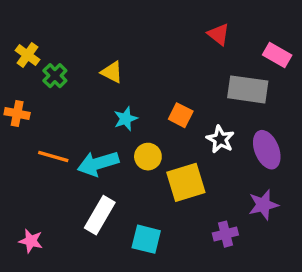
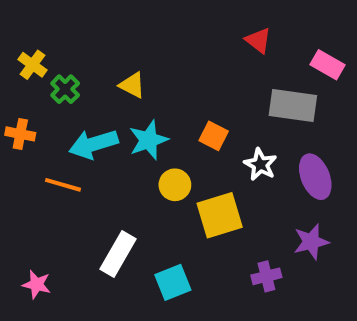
cyan star: (126, 119) -> (148, 140), size x1.4
cyan arrow: (98, 163) -> (94, 144), moved
cyan square: (146, 239) -> (173, 282), turned -36

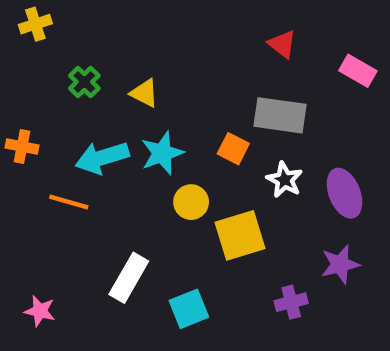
yellow cross: (33, 65) -> (35, 24), moved, turned 36
green cross: (65, 89) -> (84, 82), moved
gray rectangle: (293, 105) -> (280, 115), moved

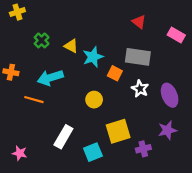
cyan star: (162, 153) -> (93, 57), moved
yellow square: (240, 235) -> (118, 131), moved

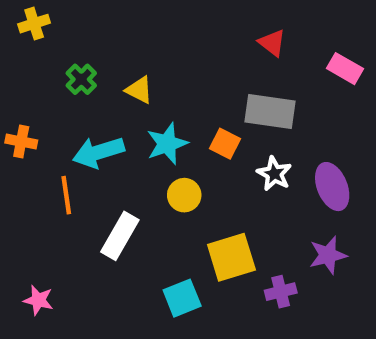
cyan star: (93, 57) -> (167, 144), moved
orange line: (34, 100) -> (66, 195), turned 66
white rectangle: (63, 137) -> (120, 236), moved

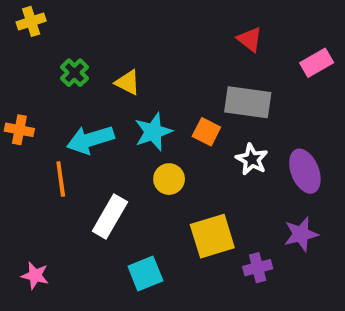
pink rectangle: (345, 69) -> (317, 63), turned -60
cyan square: (182, 298) -> (145, 274), moved

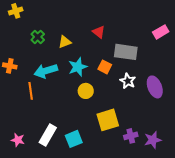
red triangle: (250, 39) -> (99, 32), moved
yellow triangle: (128, 83) -> (65, 42), turned -48
white rectangle: (110, 216) -> (48, 135), moved
purple star: (301, 234) -> (153, 140), moved

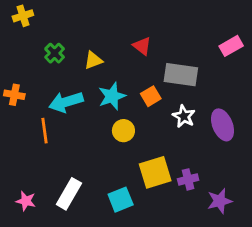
orange square: (105, 67) -> (151, 96), turned 32
purple cross: (131, 136) -> (188, 179), moved
cyan square: (74, 139) -> (121, 200), moved

